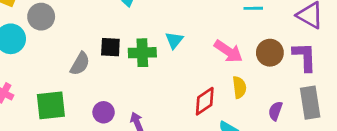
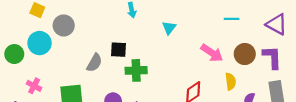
cyan triangle: (174, 40) -> (169, 28), moved
green cross: (142, 53) -> (136, 70), moved
yellow semicircle: (239, 87) -> (230, 81), moved

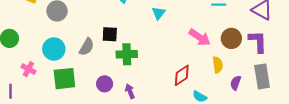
cyan circle: (40, 43) -> (54, 49), moved

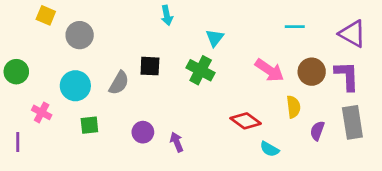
green cross: (127, 54) -> (201, 70), moved, turned 30
red diamond: (182, 75) -> (246, 121), turned 70
green square: (64, 79) -> (89, 125), size x0.6

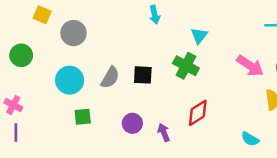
black square: (150, 66) -> (143, 75), moved
green circle: (16, 72) -> (21, 55), moved
pink cross: (42, 112) -> (13, 105), moved
red diamond: (246, 121) -> (198, 113), moved, turned -68

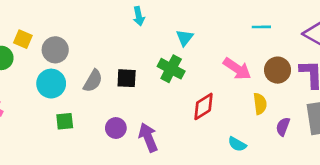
yellow square: (42, 15) -> (23, 39), moved
gray circle: (73, 33) -> (55, 50), moved
red diamond: (198, 113) -> (203, 106), moved
purple arrow: (164, 132) -> (148, 137), size x1.5

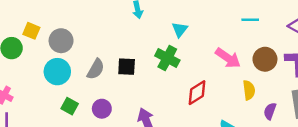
green square: (65, 121) -> (70, 106), turned 35
purple circle: (116, 128) -> (102, 109), moved

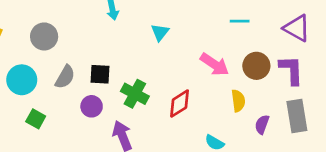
gray circle: (61, 41) -> (44, 36), moved
green cross: (167, 58) -> (135, 94), moved
purple circle: (102, 109) -> (92, 106), moved

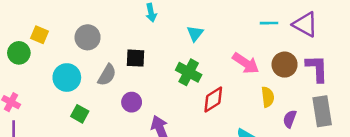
purple triangle: (297, 28) -> (305, 24), moved
black square: (100, 74) -> (135, 58), moved
green cross: (135, 94) -> (189, 72), moved

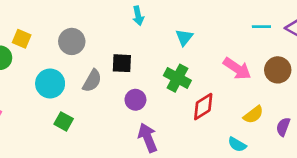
yellow semicircle: (268, 97) -> (253, 115), moved, turned 60
purple circle: (132, 102) -> (135, 100), moved

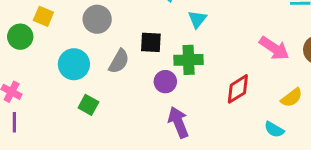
cyan triangle: (184, 37) -> (197, 19), moved
green cross: (177, 78) -> (189, 60), moved, turned -30

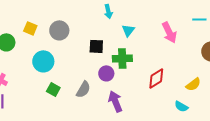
yellow square: (43, 16) -> (30, 28), moved
pink arrow: (274, 48) -> (169, 32), moved, turned 30
gray semicircle: (119, 61) -> (83, 89), moved

